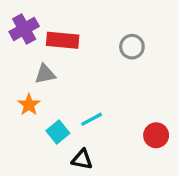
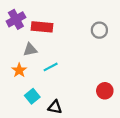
gray circle: (132, 47) -> (99, 30), moved
cyan line: (92, 119) -> (51, 67), moved
cyan square: (58, 132) -> (32, 96), moved

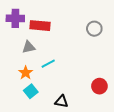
purple cross: (16, 19) -> (15, 18), turned 30
orange star: (19, 70) -> (26, 73), moved
black triangle: (55, 107) -> (61, 102), moved

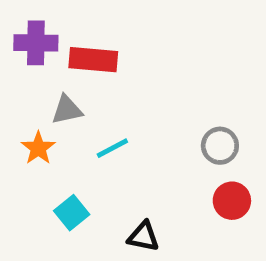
gray circle: (94, 29) -> (220, 146), moved
orange star: (26, 73) -> (38, 148), moved

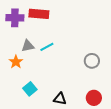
red rectangle: (93, 60) -> (39, 14), moved
cyan line: (112, 148) -> (47, 47), moved
red circle: (232, 201) -> (94, 98), moved

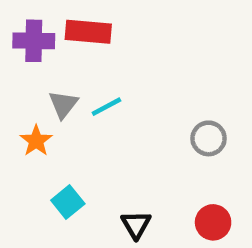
gray triangle: (28, 46) -> (63, 104), turned -40
black triangle: (60, 99) -> (136, 225), turned 48

